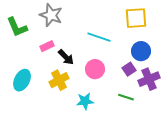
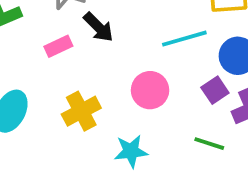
cyan line: (99, 37) -> (184, 39), moved, turned -35
black arrow: (66, 57) -> (98, 27), moved

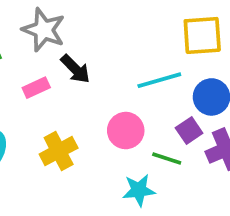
green line: (209, 144) -> (167, 158), moved
cyan star: (131, 151) -> (139, 190), moved

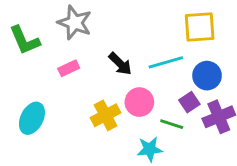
black arrow: (75, 69) -> (120, 64), moved
yellow cross: (59, 151) -> (106, 115), moved

